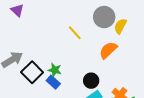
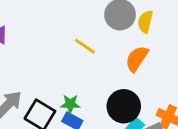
black circle: (91, 81) -> (124, 106), size x1.5

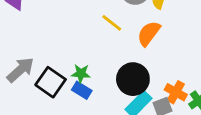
yellow line: (85, 46) -> (112, 23), moved

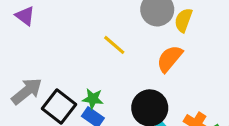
yellow line: (112, 23) -> (114, 45), moved

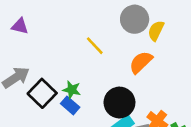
purple triangle: (25, 16) -> (20, 26), moved, turned -30

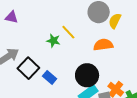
orange semicircle: (141, 62) -> (103, 45), turned 36
green star: (72, 90) -> (53, 41), moved

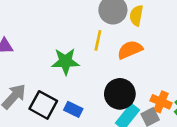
yellow line: (68, 32) -> (98, 40), moved, turned 70
green star: (53, 41) -> (65, 62), size x1.5

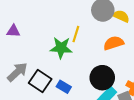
yellow semicircle: (136, 15) -> (121, 16), turned 98
yellow line: (98, 40) -> (76, 34), moved

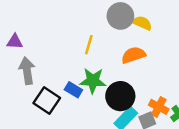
green star: (61, 48) -> (93, 81), moved
gray arrow: (17, 72) -> (27, 71), moved, turned -55
blue rectangle: (64, 87) -> (73, 90), moved

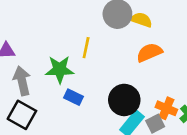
orange semicircle: (133, 55) -> (149, 52), moved
green star: (93, 81) -> (60, 69), moved
black square: (47, 101) -> (22, 115), moved

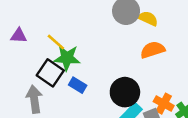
yellow line: (86, 48) -> (56, 42), moved, turned -66
gray arrow: (22, 81) -> (34, 99), moved
black square: (22, 115) -> (50, 73), moved

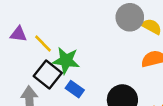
yellow line: (56, 42) -> (43, 43), moved

